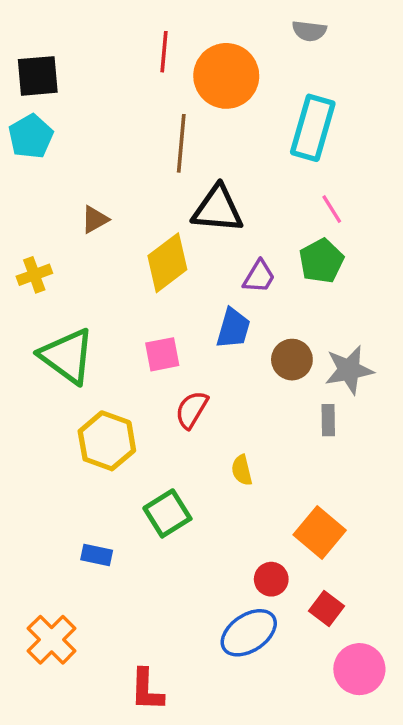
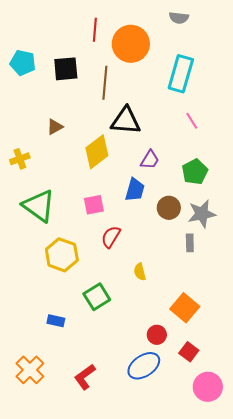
black square: (38, 76) -> (66, 69), moved
cyan pentagon: (31, 136) -> (23, 63), moved, turned -30
green pentagon: (321, 261) -> (195, 172), moved
red L-shape: (147, 690) -> (85, 377), moved, turned 52

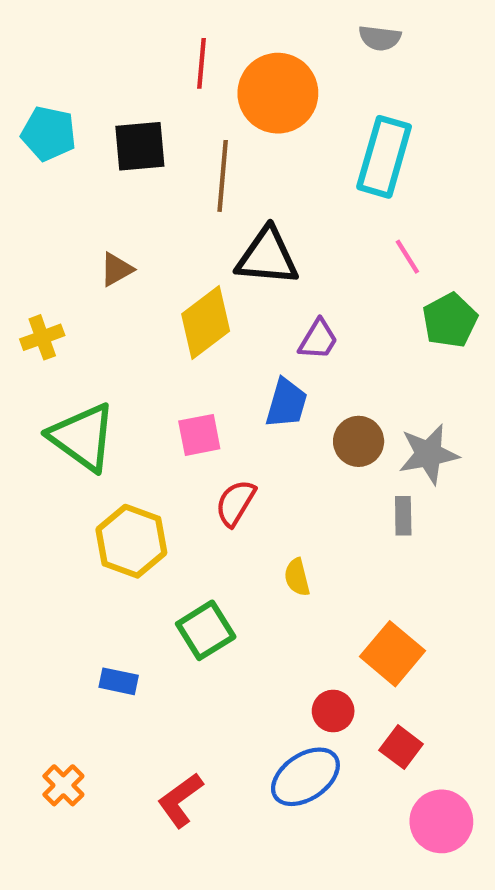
green pentagon: (195, 172) -> (450, 320), moved
orange cross: (30, 370) -> (63, 785), size x0.7

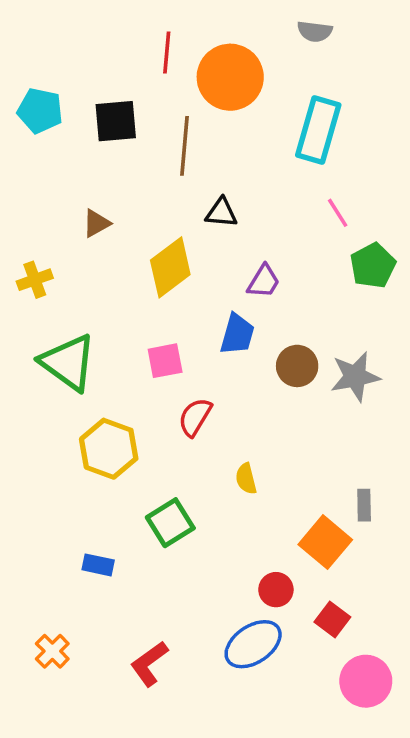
black triangle: (267, 257) -> (221, 213), size x0.6
gray rectangle: (403, 516) -> (364, 505), moved

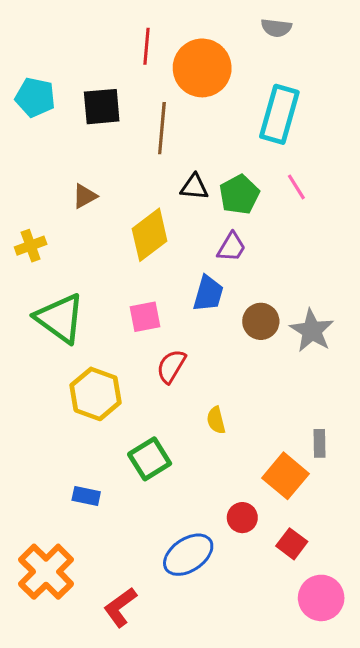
green pentagon: (373, 266) -> (239, 195), moved
gray star: (355, 377) -> (312, 331), turned -30
blue ellipse: (253, 644) -> (188, 555), moved
orange cross: (52, 651) -> (46, 572), size x1.8
red L-shape: (149, 664) -> (120, 607), moved

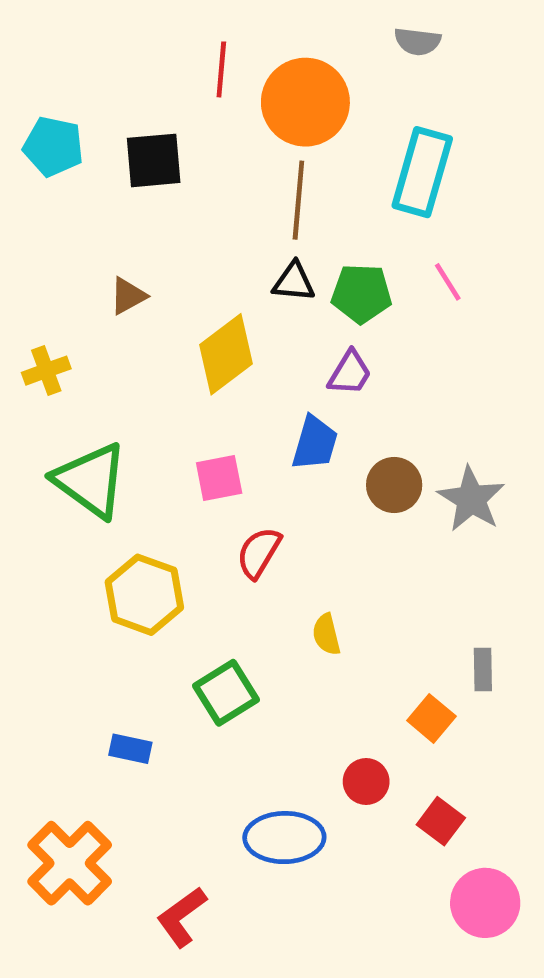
brown line: (162, 128) -> (298, 200), moved
green pentagon: (239, 195) -> (361, 294), turned 30
orange square: (286, 476) -> (431, 718), size x0.7
blue ellipse: (188, 555) -> (284, 838), turned 33

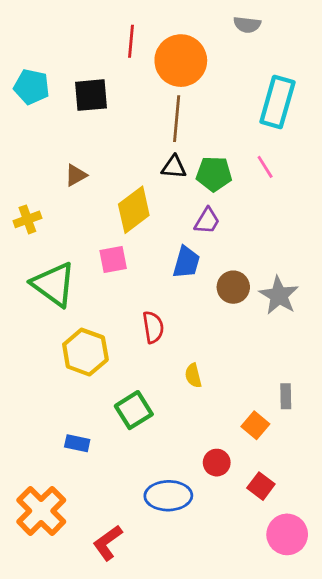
cyan rectangle: (422, 172) -> (277, 102), moved
pink square: (219, 478) -> (113, 259), moved
red semicircle: (259, 553) -> (153, 327), turned 140

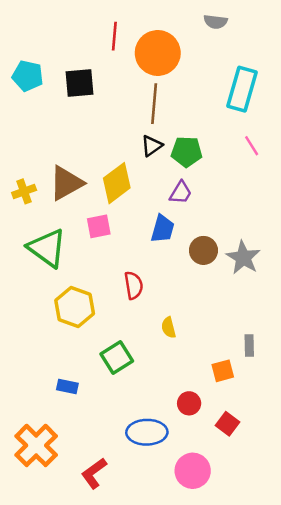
black triangle: (174, 167) -> (152, 146), turned -40
pink line: (265, 167) -> (252, 146), moved
brown triangle: (76, 175) -> (66, 183), moved, size x1.8
orange square: (255, 425) -> (223, 371), turned 35
pink circle: (287, 534) -> (193, 471), moved

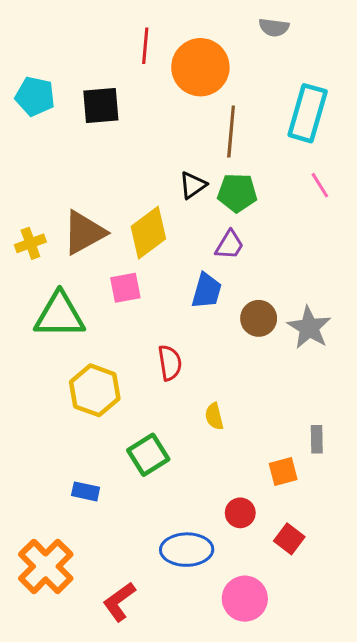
brown line: (154, 104) -> (231, 132), moved
green triangle: (47, 248) -> (60, 315), turned -36

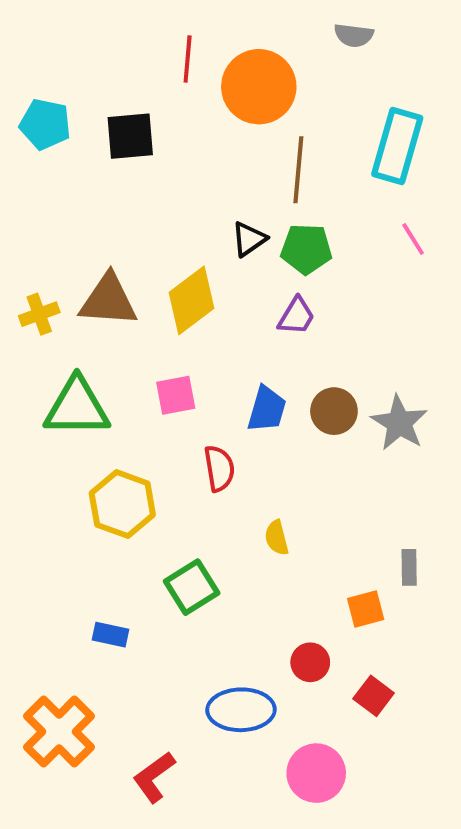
brown triangle: (84, 233) -> (108, 300), turned 33
pink square: (125, 288) -> (176, 395), moved
blue trapezoid: (207, 291) -> (267, 409), moved

